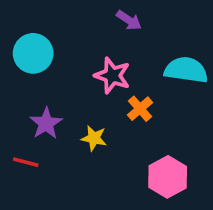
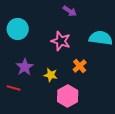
orange cross: (140, 109) -> (80, 66), moved
pink hexagon: (168, 177) -> (68, 96), moved

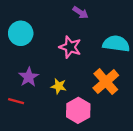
orange cross: (80, 66) -> (106, 82), moved, size x1.6

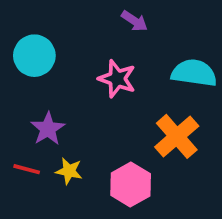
yellow star: (59, 86) -> (69, 171), moved

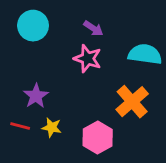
purple arrow: (134, 21) -> (93, 28), moved
cyan circle: (34, 56) -> (33, 26), moved

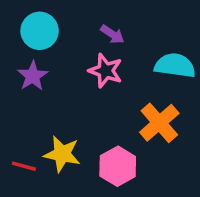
purple star: (36, 96) -> (33, 76), moved
red line: (20, 126) -> (24, 166), moved
yellow star: (52, 127) -> (62, 154), size x1.5

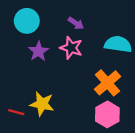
purple star: (33, 76) -> (38, 51), moved
pink hexagon: (118, 166) -> (107, 114), moved

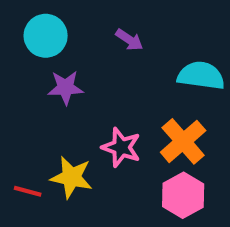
pink star: (71, 48) -> (121, 147), moved
purple star: (38, 51) -> (66, 88), turned 30

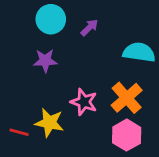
cyan circle: (46, 36) -> (51, 19), moved
purple arrow: (129, 40) -> (89, 27), turned -78

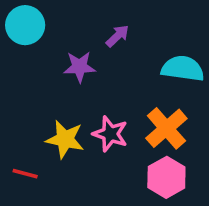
cyan circle: (51, 19) -> (25, 25), moved
purple star: (45, 61) -> (79, 67), moved
yellow star: (49, 123) -> (65, 139), moved

